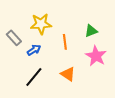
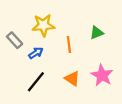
pink star: (96, 56) -> (102, 75), moved

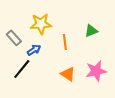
pink star: (102, 75) -> (96, 71), turned 30
black line: (36, 82) -> (22, 69), moved

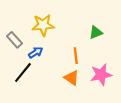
orange line: (65, 42) -> (76, 56), moved

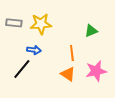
gray rectangle: (15, 40) -> (14, 23), moved, turned -42
blue arrow: (36, 52) -> (34, 50), turned 40

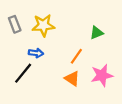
gray rectangle: (14, 23) -> (15, 24), turned 63
orange line: (72, 53) -> (76, 56), turned 42

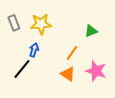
blue arrow: (36, 53) -> (34, 50), turned -80
pink star: (102, 75) -> (96, 71), turned 30

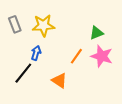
pink star: (96, 71) -> (102, 56), moved
orange triangle: (68, 74) -> (59, 81), moved

